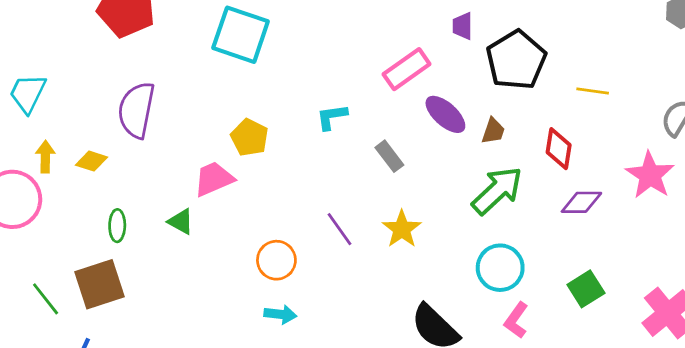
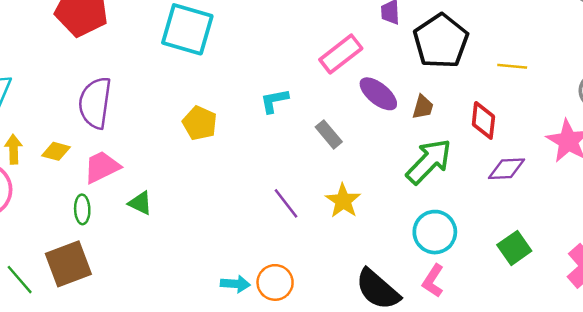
pink trapezoid: (214, 179) -> (102, 167), moved
orange circle: (276, 260) -> (275, 282), moved
pink L-shape: (516, 320) -> (433, 281), moved

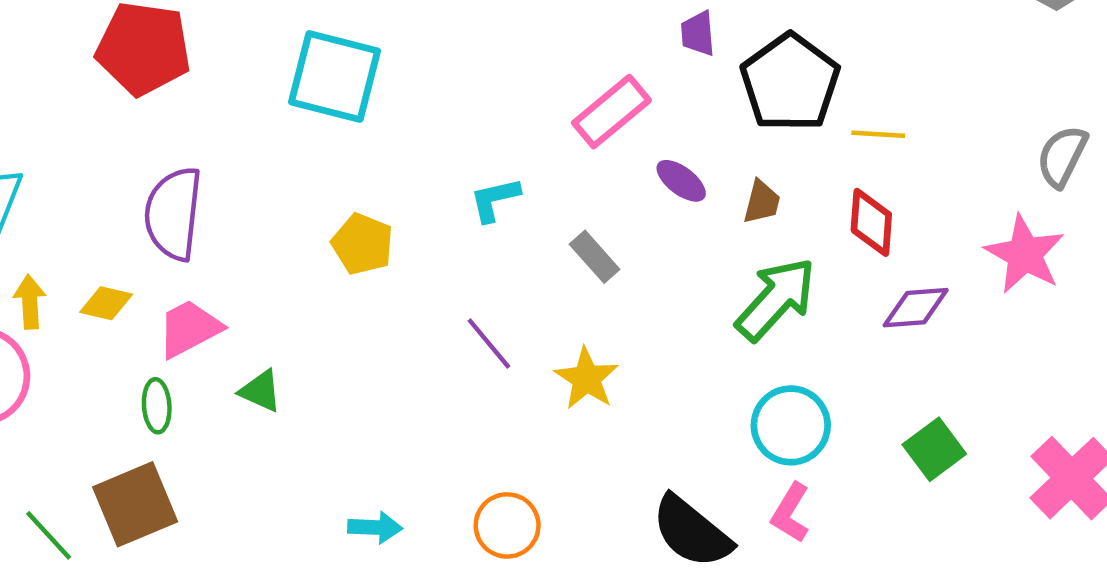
yellow line: (512, 66) -> (878, 134), moved
purple ellipse: (378, 94) -> (681, 181), size x0.7
yellow star: (343, 201) -> (587, 379), moved
purple line: (286, 203) -> (489, 343), moved
cyan arrow: (235, 284) -> (375, 527), moved

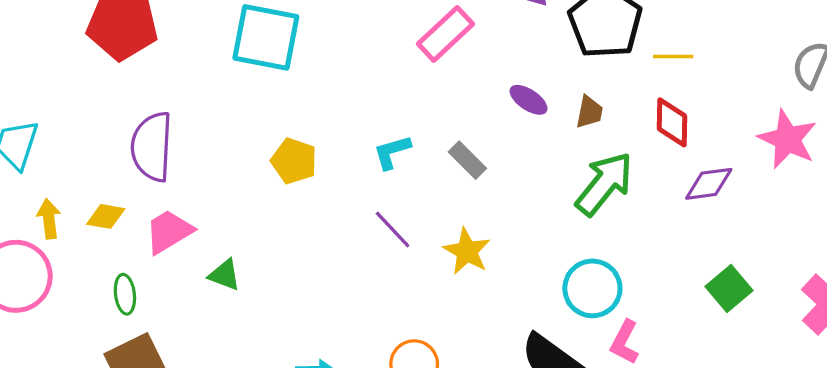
pink rectangle: (611, 112) -> (446, 34), moved
cyan L-shape: (495, 199) -> (392, 152), moved
green ellipse: (157, 406) -> (125, 294), moved
cyan circle: (791, 425) -> (592, 288), moved

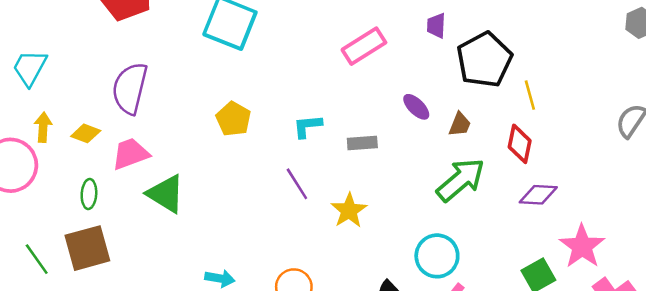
yellow line: (673, 56) -> (530, 95), turned 64
pink star: (788, 139) -> (582, 246), moved
gray rectangle: (467, 160) -> (362, 143), turned -60
green triangle: (225, 275) -> (166, 194), size x1.6

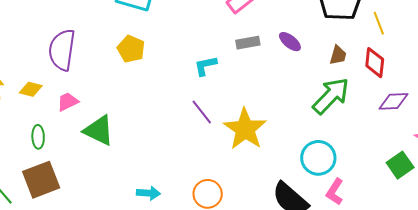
yellow pentagon: (233, 119) -> (131, 49), moved
brown trapezoid: (460, 124) -> (338, 55), moved
gray rectangle: (362, 143) -> (248, 43), moved
pink trapezoid: (130, 154) -> (68, 102), size x0.7
yellow star: (349, 211) -> (245, 129), size x1.5

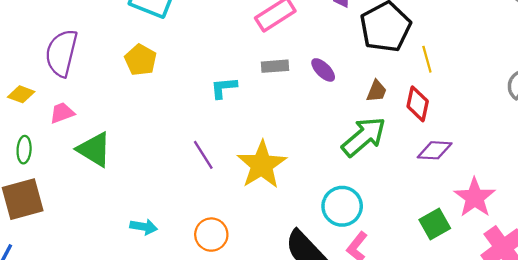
purple line: (202, 112) -> (203, 155), moved

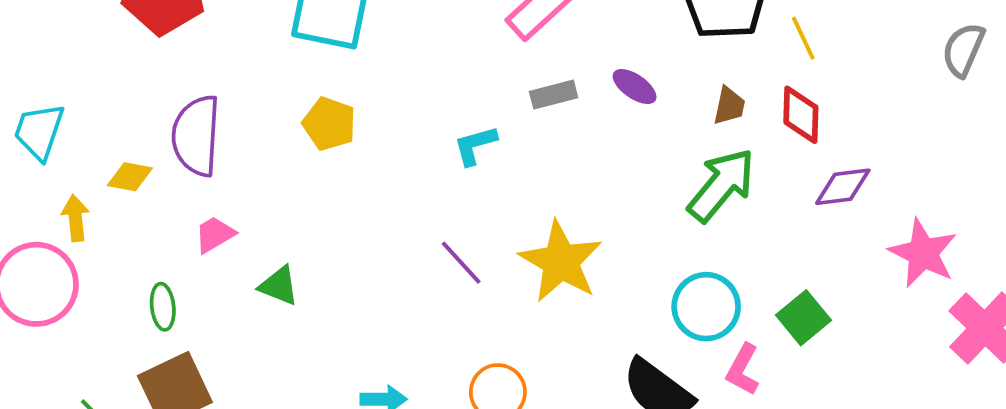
yellow diamond: (21, 94) -> (130, 177), moved
green triangle: (94, 149) -> (279, 286), size x0.7
green square: (435, 224) -> (804, 318), moved

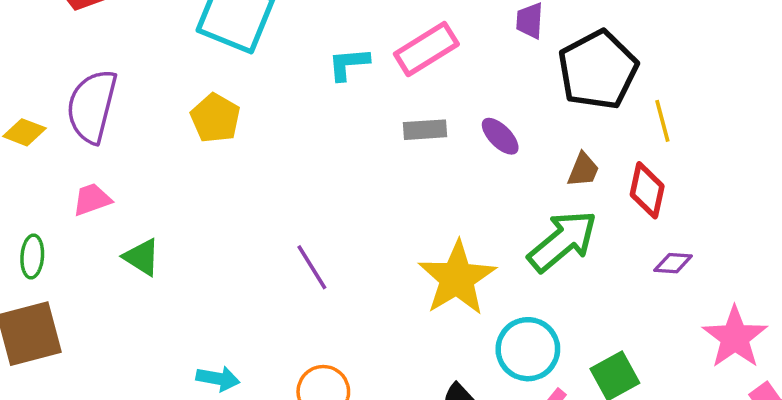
cyan L-shape: (475, 145) -> (348, 64), moved
purple diamond: (843, 187) -> (673, 263), size x0.7
yellow star: (561, 262) -> (457, 278), moved

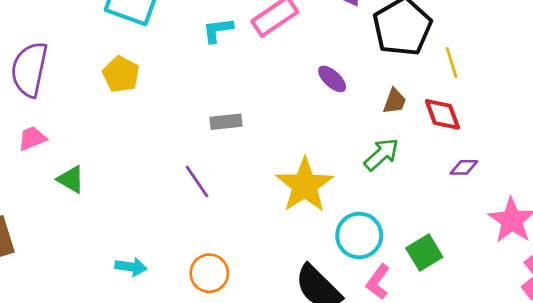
gray rectangle: (425, 130) -> (226, 122), moved
red diamond: (647, 190) -> (442, 114), turned -30
green arrow: (563, 241) -> (381, 154), size x0.7

